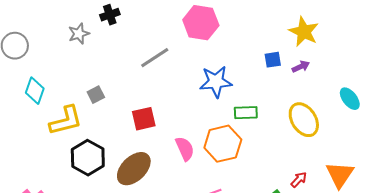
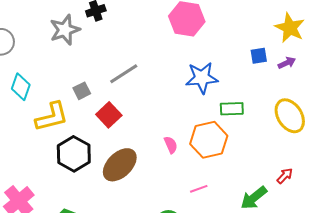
gray star: (79, 34) -> (65, 30), size x1.4
gray line: (155, 58) -> (124, 74), moved
red square: (144, 119) -> (109, 115), moved, turned -30
pink semicircle: (185, 149) -> (171, 145), size x0.7

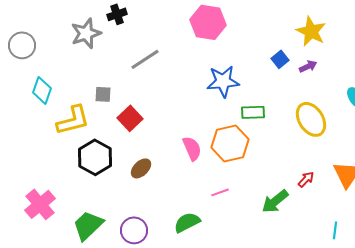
blue square: (259, 56) -> (280, 59), turned -30
gray line: (124, 74) -> (145, 59), moved
gray square: (82, 91) -> (103, 94), turned 30
pink semicircle: (171, 145) -> (192, 148), size x1.4
brown ellipse: (120, 165) -> (141, 168), size x0.6

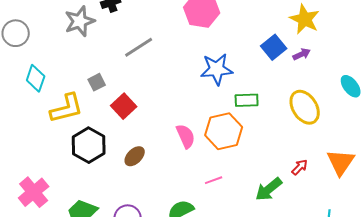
blue square: (280, 59) -> (274, 47), size x1.4
gray square: (103, 94) -> (97, 82), turned -30

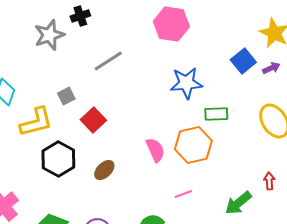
red arrow: (300, 167) -> (269, 181), turned -48

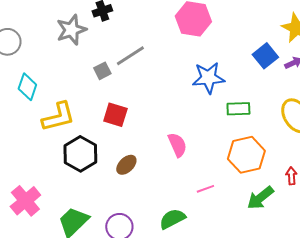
gray square: (66, 96) -> (102, 71), moved
red square: (93, 120) -> (115, 115), turned -30
orange hexagon: (193, 145) -> (246, 155), moved

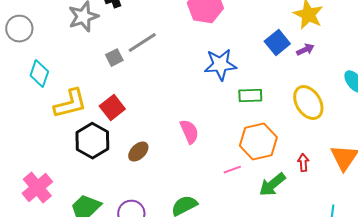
red square: (115, 115) -> (112, 108), moved, turned 35
pink line: (205, 189) -> (232, 170), moved

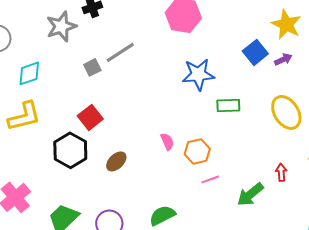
cyan diamond: (39, 74) -> (29, 73), moved, turned 52
yellow L-shape: (70, 104) -> (24, 116), moved
pink semicircle: (189, 132) -> (167, 141), size x0.7
orange hexagon: (258, 142) -> (197, 151), moved, size x0.7

